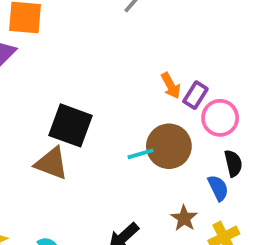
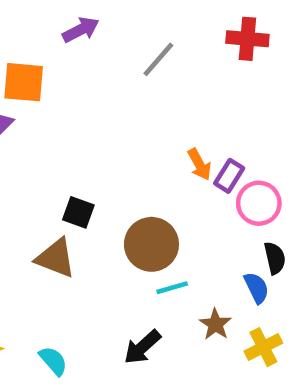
black square: (70, 125) -> (78, 212), size x0.6
brown circle: (169, 146) -> (151, 244), moved
cyan line: (141, 154) -> (172, 288), moved

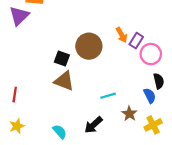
brown circle: (151, 244) -> (89, 46), moved
brown triangle: (56, 258) -> (64, 81), moved
cyan semicircle: (53, 361) -> (60, 132), moved

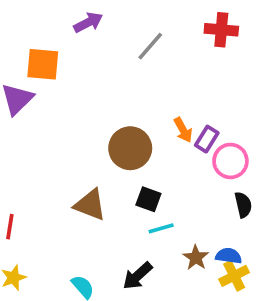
black square: (62, 59) -> (148, 199), moved
blue semicircle: (150, 96) -> (229, 256), moved, turned -56

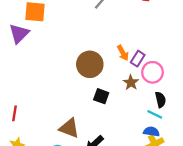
brown triangle: (90, 205) -> (69, 128), moved
cyan line: (161, 228) -> (155, 114), moved, turned 42
brown star: (196, 258) -> (131, 83), moved

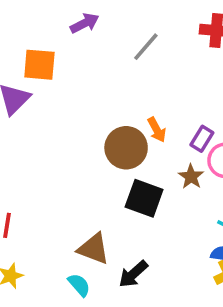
orange arrow: (123, 53) -> (157, 130), moved
black square: (101, 96) -> (144, 198), size x1.5

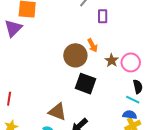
purple rectangle: (202, 139) -> (103, 16), moved, turned -32
brown star: (191, 177) -> (112, 60), moved

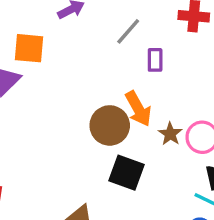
orange arrow: (93, 45) -> (138, 109), size x1.5

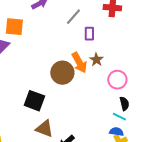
brown star: (170, 134) -> (96, 60), moved
black square: (127, 173) -> (34, 101), moved

